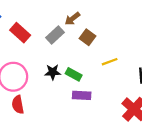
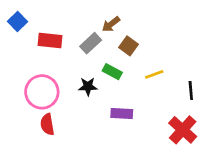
red rectangle: (20, 33) -> (50, 40), turned -36
green rectangle: (74, 74) -> (112, 72), moved

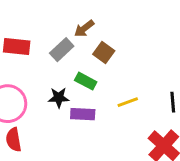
yellow line: (154, 74) -> (128, 102), moved
purple rectangle: (122, 114) -> (83, 114), moved

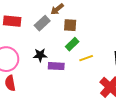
brown square: (104, 53) -> (70, 25), turned -32
green rectangle: (86, 81) -> (72, 44), moved, turned -72

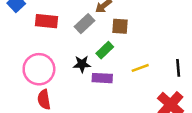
green rectangle: (72, 44) -> (105, 50), moved

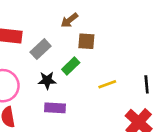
gray rectangle: (85, 24) -> (41, 49), moved
purple rectangle: (102, 78) -> (55, 108), moved

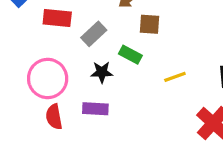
green rectangle: (71, 66) -> (130, 55), turned 72
purple rectangle: (55, 108) -> (95, 109), moved

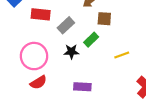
green rectangle: (130, 55) -> (91, 40), turned -72
purple rectangle: (95, 109) -> (82, 87), moved
red semicircle: (54, 117) -> (38, 82), turned -112

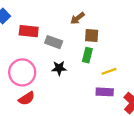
gray rectangle: (66, 25) -> (54, 42), turned 63
green rectangle: (91, 40) -> (87, 55), moved, turned -32
purple rectangle: (82, 87) -> (105, 92), moved

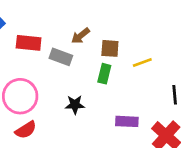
brown arrow: (78, 18) -> (80, 36), moved
black star: (59, 68) -> (75, 105), moved
yellow line: (109, 71) -> (142, 63), moved

